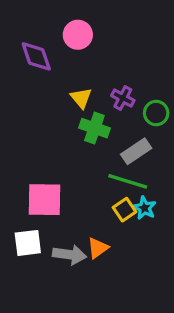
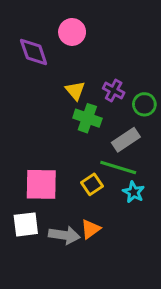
yellow square: (124, 210) -> (92, 184), moved

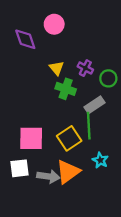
green line: (118, 167) -> (89, 126), turned 70
yellow square: (92, 184) -> (69, 138), size x1.5
cyan star: (134, 192) -> (100, 160), moved
orange triangle: (91, 229) -> (68, 172), size x1.6

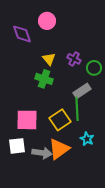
green cross: (66, 89) -> (44, 79), moved

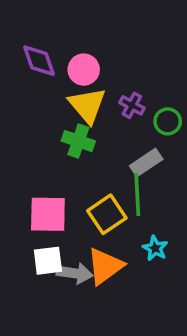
pink circle: (47, 21) -> (84, 70), moved
yellow triangle: (49, 59) -> (87, 105), size x1.6
white square: (17, 146) -> (48, 261), moved

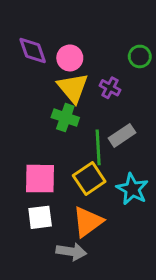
green circle: (168, 121) -> (140, 56), moved
green line: (137, 195) -> (98, 147), moved
cyan star: (155, 248) -> (132, 189), moved, size x1.5
gray arrow: (75, 273) -> (71, 252), moved

